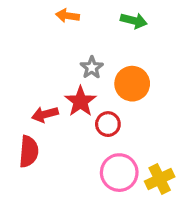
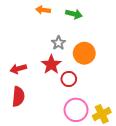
green arrow: (134, 21) -> (74, 14), moved
red arrow: (45, 114) -> (18, 69), moved

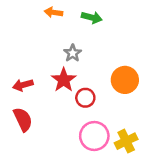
orange circle: (84, 53) -> (125, 80), moved
red semicircle: (18, 96) -> (23, 119), turned -30

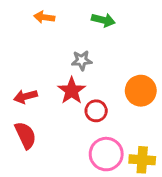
orange arrow: (53, 12) -> (44, 17), moved
gray star: (73, 53) -> (82, 60), turned 30
yellow cross: (126, 141) -> (142, 160), turned 30

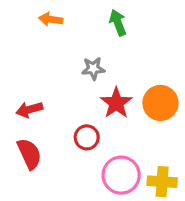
green arrow: (103, 20) -> (118, 23), turned -125
red star: (72, 91) -> (116, 103), moved
red circle: (96, 111) -> (87, 137), moved

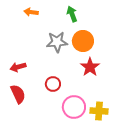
gray star: (93, 69) -> (57, 42), size x1.5
red star: (116, 103) -> (90, 67), moved
orange circle: (160, 103) -> (83, 41), moved

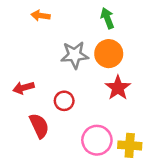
green arrow: (72, 14) -> (107, 18), moved
red circle: (53, 84) -> (64, 101), moved
red semicircle: (18, 94) -> (39, 126), moved

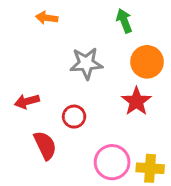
orange circle: (109, 54) -> (147, 62), moved

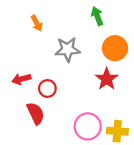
orange arrow: (47, 18) -> (37, 23), moved, turned -126
red circle: (74, 117) -> (47, 89), moved

